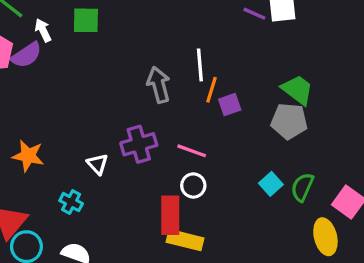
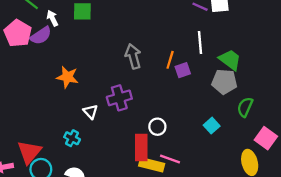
white line: (200, 65) -> (200, 42), moved
pink line: (192, 151) -> (170, 159), moved
orange star: (28, 156) -> (67, 77), moved
green semicircle: (302, 187) -> (245, 107), moved

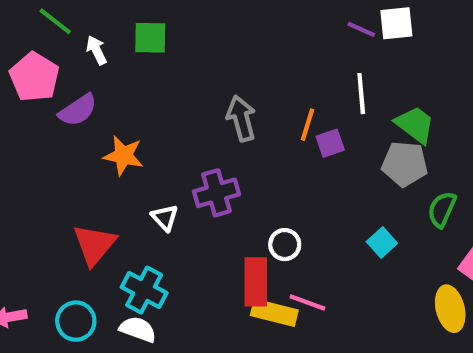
purple semicircle: (41, 36) -> (78, 110), moved
cyan cross: (72, 138) -> (144, 290), moved, size x1.5
red triangle: (29, 152) -> (94, 245), moved

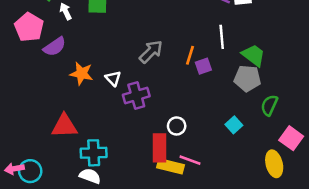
gray arrow: (241, 118) -> (151, 52), turned 60
white triangle: (165, 218) -> (113, 78), moved
red triangle: (94, 245) -> (64, 126), turned 48
cyan cross: (144, 290) -> (94, 153), turned -30
cyan circle: (76, 321) -> (30, 171), moved

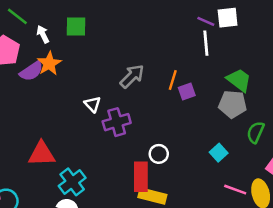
white line: (222, 37) -> (206, 43), moved
orange star: (81, 74) -> (49, 63), moved, turned 30
cyan cross: (94, 153) -> (72, 182), turned -35
pink line: (190, 160) -> (235, 190), moved

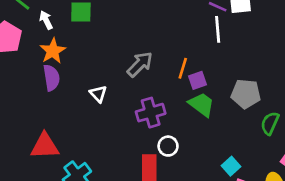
purple semicircle: (31, 71) -> (51, 78), moved, turned -65
green trapezoid: (239, 80) -> (202, 105), moved
purple cross: (117, 122) -> (151, 113), moved
cyan square: (219, 153) -> (231, 166), moved

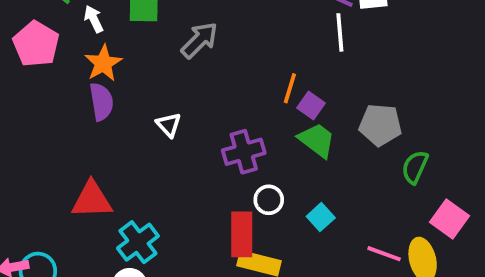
gray arrow: (140, 64) -> (199, 40), moved
purple square: (198, 80) -> (311, 106), turned -36
cyan square: (231, 166) -> (321, 217), moved

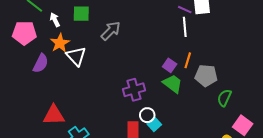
pink pentagon: (36, 44) -> (24, 33), turned -30
orange line: (290, 88) -> (188, 60), moved
purple semicircle: (101, 102) -> (41, 63), moved, turned 36
white triangle: (169, 125) -> (76, 56), moved, size x1.5
cyan square: (321, 217) -> (154, 124), moved

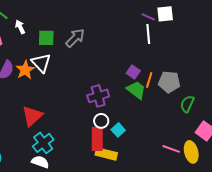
green square: (81, 14) -> (46, 38), moved
orange star: (60, 43) -> (25, 70), moved
orange line: (188, 60) -> (149, 80), moved
red triangle: (54, 115) -> (32, 116), moved, turned -40
white circle: (147, 115) -> (101, 121), moved

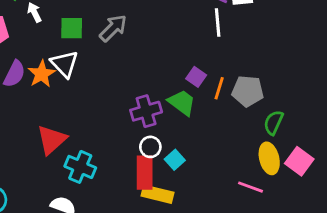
green trapezoid: (136, 90) -> (182, 103), moved
cyan cross: (43, 143) -> (80, 167), moved, turned -30
yellow ellipse: (191, 152) -> (269, 158), moved

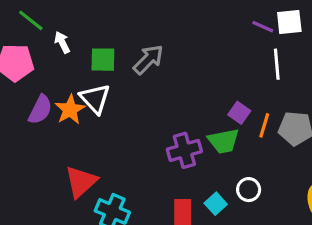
white line: (218, 22) -> (277, 64), moved
green trapezoid: (182, 103) -> (224, 141), turned 132
white circle: (150, 147) -> (249, 190), moved

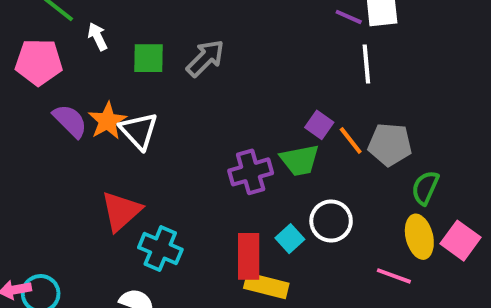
white triangle: (95, 99) -> (139, 131), moved
purple semicircle: (40, 110) -> (70, 121), turned -72
orange line: (264, 125) -> (351, 141), turned -55
white circle: (249, 190) -> (331, 221), size x1.4

